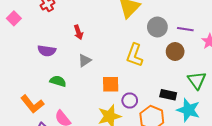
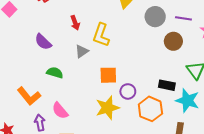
purple semicircle: (47, 51) -> (43, 42), turned 36
yellow L-shape: (135, 55) -> (101, 35), moved

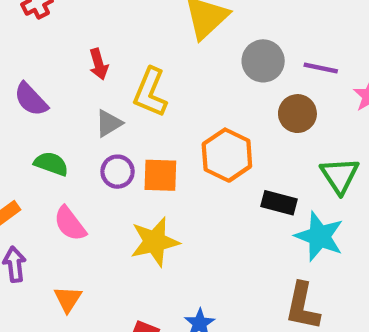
purple circle: (128, 91) -> (118, 172), moved
orange hexagon: (150, 109) -> (227, 155), moved
pink semicircle: (60, 111) -> (70, 224), moved

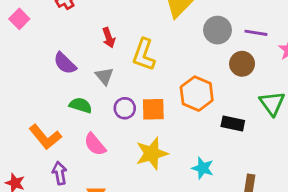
gray triangle: (109, 123) -> (104, 76), moved, turned -36
cyan star: (319, 236) -> (203, 168), moved, size x0.7

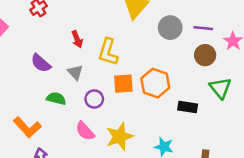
brown circle: (242, 64) -> (205, 55), moved
orange square: (153, 109) -> (123, 84), moved
pink semicircle: (95, 144) -> (85, 131), moved

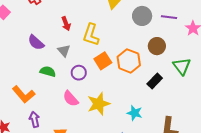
brown circle: (205, 55) -> (157, 46), moved
orange square: (123, 84) -> (103, 61), turned -30
black rectangle: (188, 107) -> (155, 81), turned -56

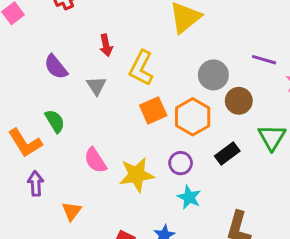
gray circle: (142, 16) -> (213, 75), moved
green semicircle: (48, 71) -> (55, 121), moved, turned 35
purple circle: (79, 73) -> (181, 163), moved

